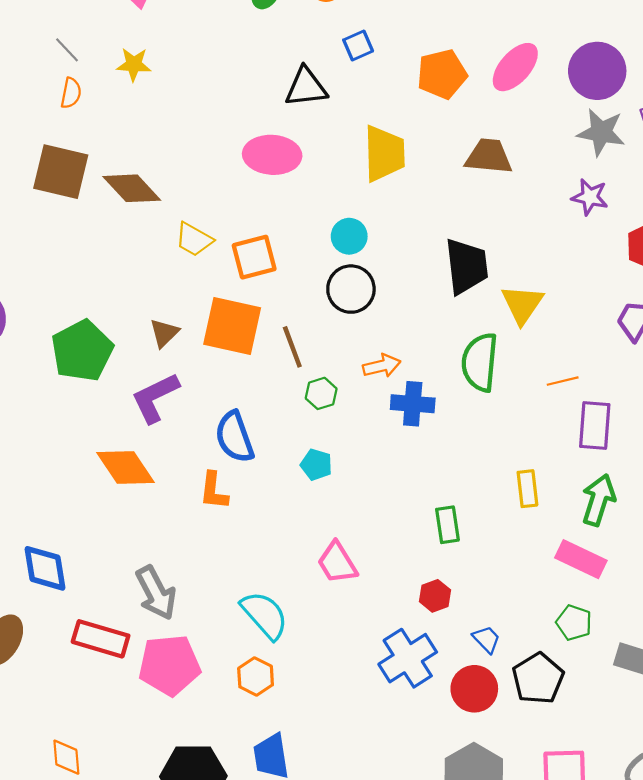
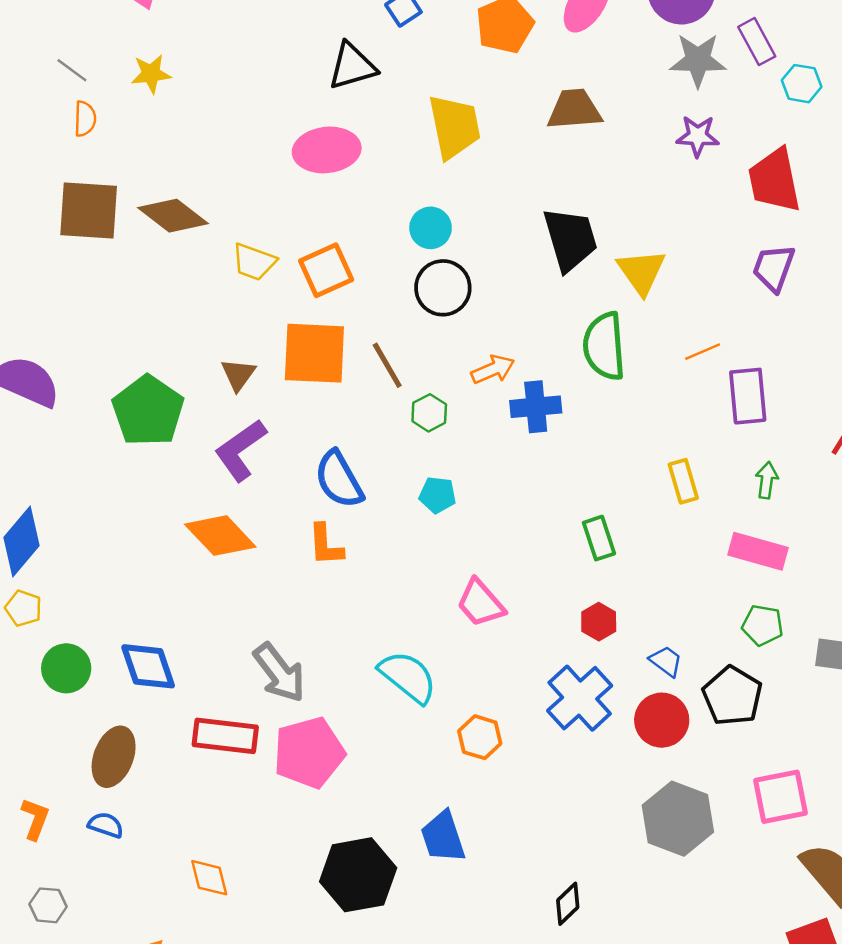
green arrow: (599, 500) -> (767, 480), size x0.6
orange hexagon: (256, 676) -> (480, 737), moved

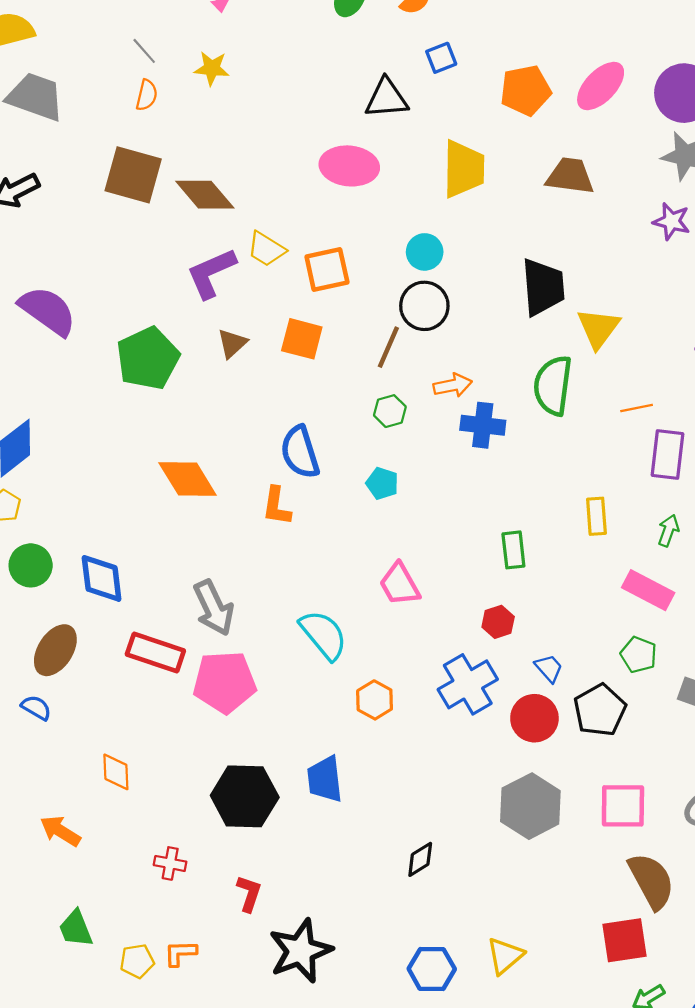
orange square: (314, 353) -> (302, 339), size x0.7
brown line: (387, 365) -> (388, 347), moved, turned 42
purple L-shape: (240, 450) -> (211, 273), moved

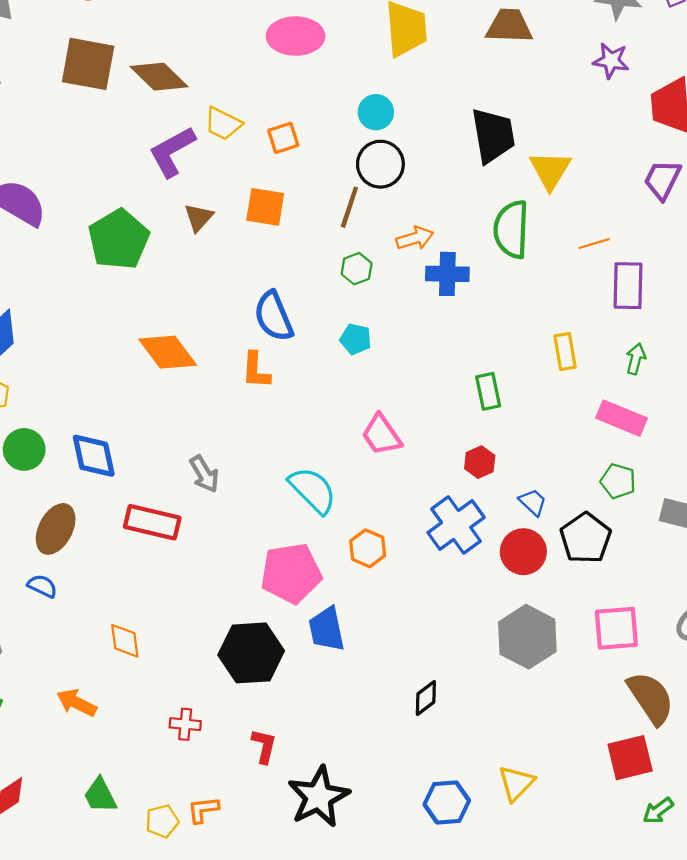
orange square: (327, 270) -> (283, 138), size x0.7
gray arrow: (214, 608) -> (204, 474), size x0.7
pink pentagon: (225, 682) -> (291, 573), moved

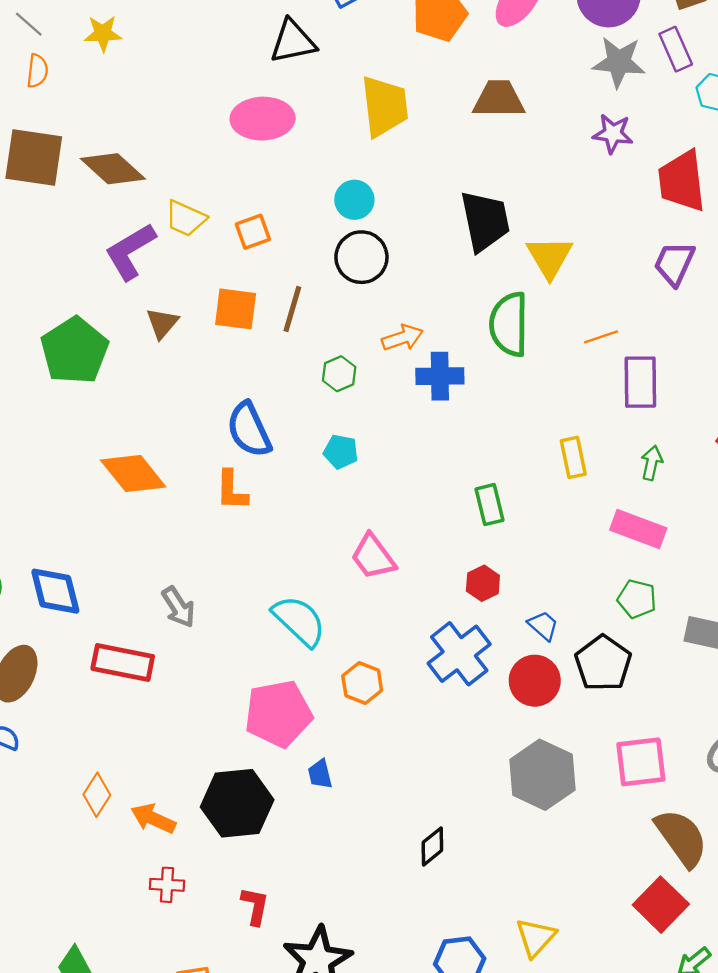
brown line: (349, 207) -> (292, 309), moved
blue trapezoid: (327, 629) -> (320, 774), size x0.6
orange diamond: (125, 641) -> (97, 795), turned 42
orange arrow: (77, 703) -> (153, 819), moved
red square: (630, 758) -> (661, 905), turned -30

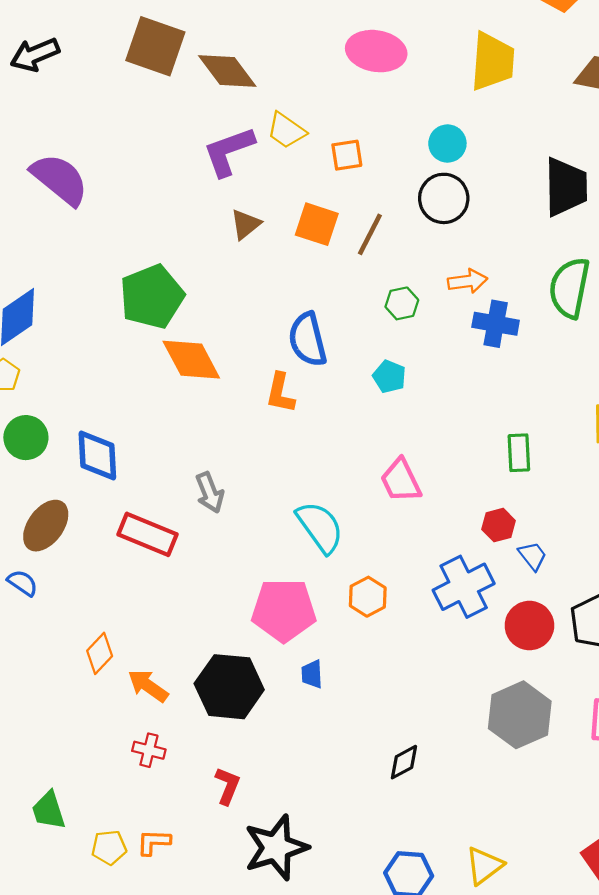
green pentagon: (75, 351) -> (152, 297), moved
blue trapezoid: (543, 626) -> (533, 556), moved

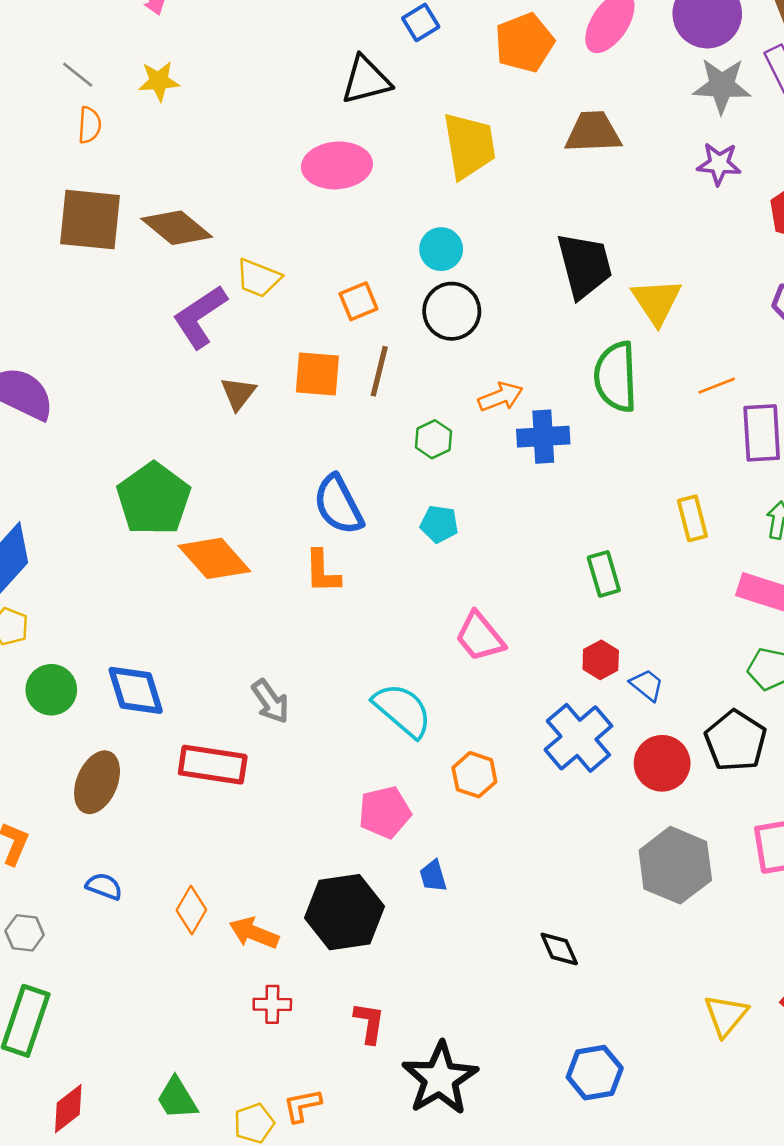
orange square: (347, 155) -> (358, 301), moved
blue semicircle: (23, 583) -> (104, 886), moved
pink pentagon: (284, 610) -> (385, 812), size x0.7
black diamond: (404, 762) -> (559, 949), turned -72
yellow triangle: (484, 866) -> (726, 1015), moved

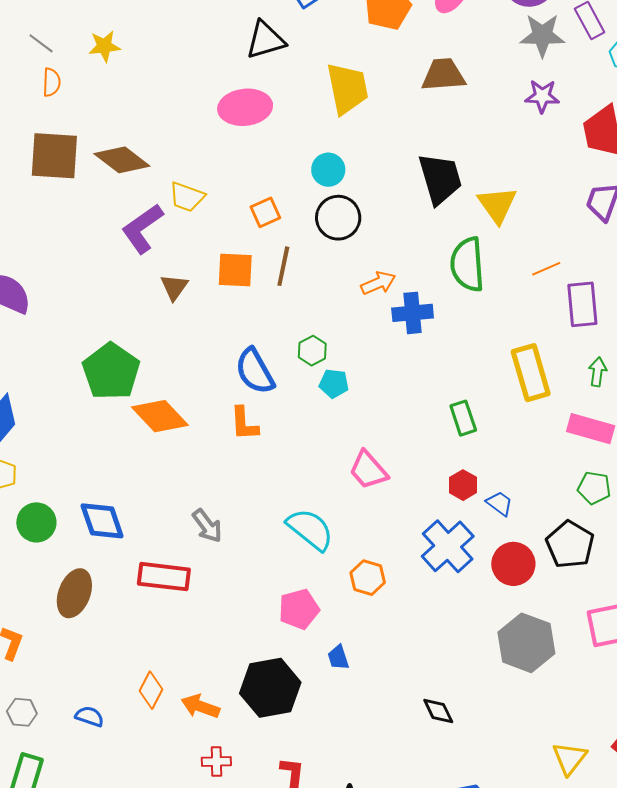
green hexagon: (433, 439) -> (312, 351), moved
yellow rectangle: (692, 518) -> (531, 373), size x1.6
blue semicircle: (104, 886) -> (89, 716), moved

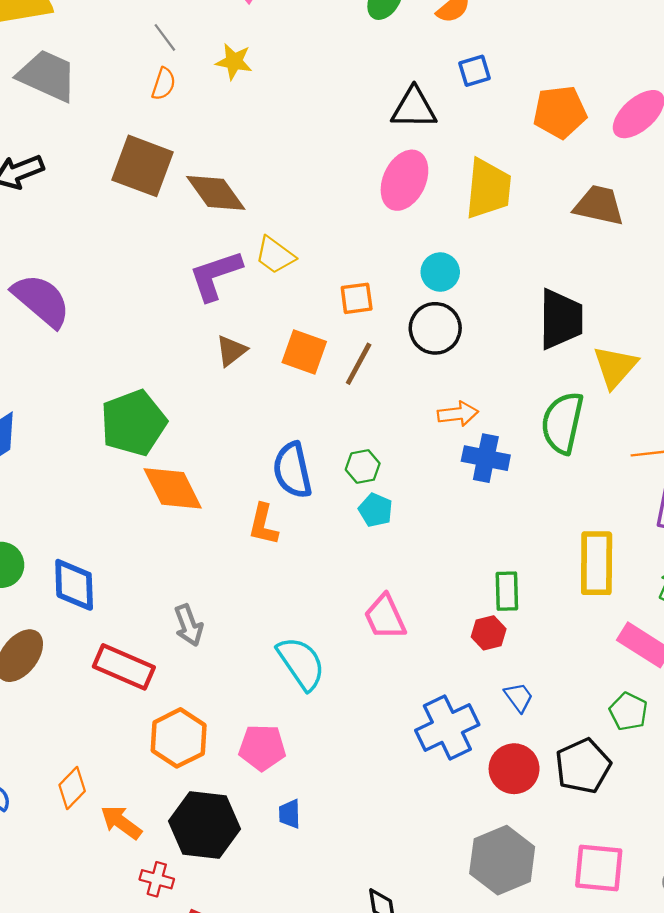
pink ellipse: (245, 107) -> (404, 180), moved, turned -75
red hexagon: (463, 485) -> (489, 633), moved
orange hexagon: (368, 578) -> (179, 738), moved, size x1.4
red cross: (216, 761) -> (157, 879), moved

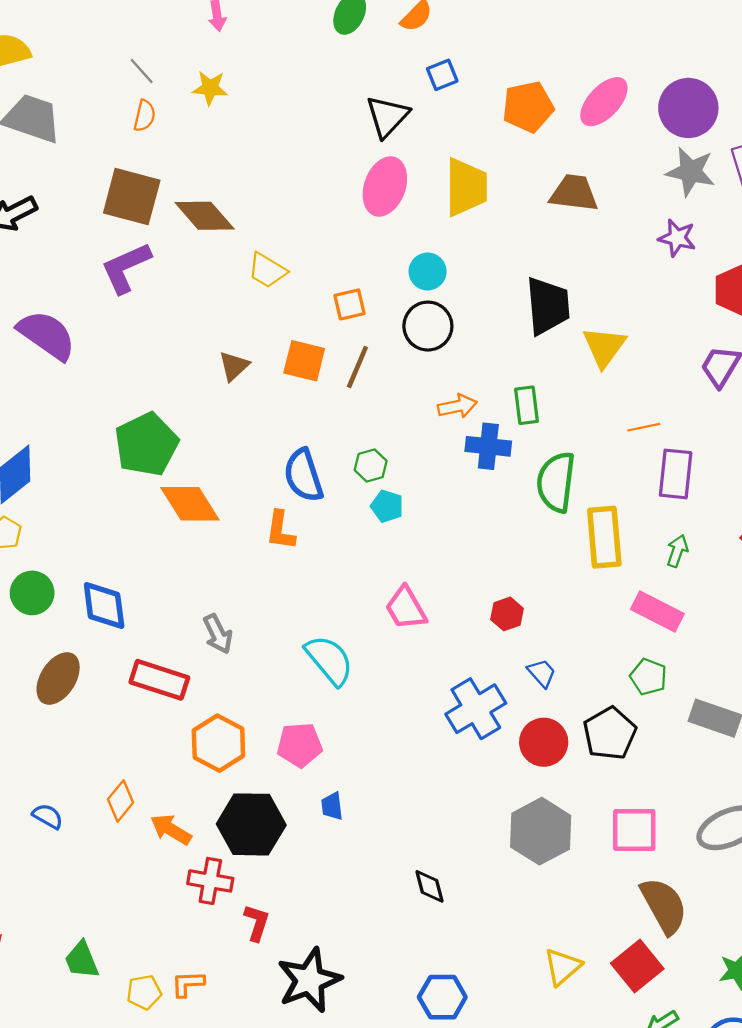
black triangle: (414, 108) -> (387, 116), turned -42
purple L-shape: (215, 275) -> (126, 268), moved
green semicircle: (562, 423) -> (556, 482), moved
green rectangle: (507, 591) -> (526, 405), moved
red cross: (157, 879) -> (210, 881), size x1.4

